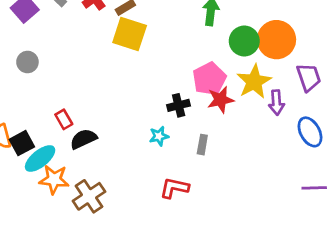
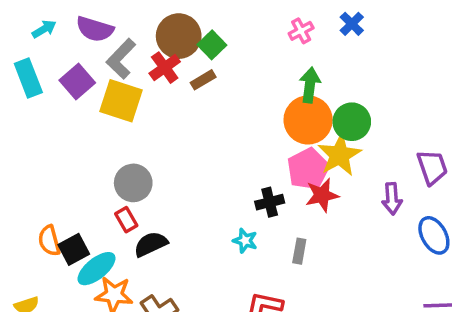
yellow square: (130, 34) -> (121, 101), moved
orange circle: (276, 40) -> (308, 120), moved
gray circle: (27, 62) -> (133, 183), moved, size x1.4
yellow star: (254, 82) -> (340, 155), moved
cyan star: (159, 136) -> (245, 241), turned 30

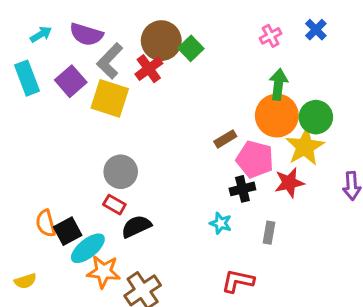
brown rectangle: (203, 80) -> (225, 139), moved
pink pentagon: (308, 169) -> (255, 159), moved, turned -30
red rectangle: (126, 220) -> (114, 205), turned -30

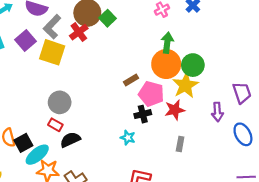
gray rectangle: (269, 233) -> (180, 144), moved

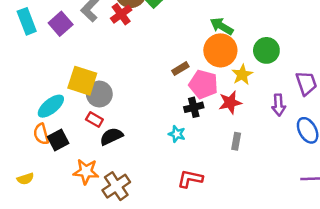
green arrow: (167, 43) -> (222, 26), turned -66
yellow square: (52, 52) -> (82, 81), moved
green circle: (193, 65) -> (266, 50), moved
yellow star: (185, 85) -> (242, 75), size x0.7
cyan ellipse: (37, 155) -> (51, 106), moved

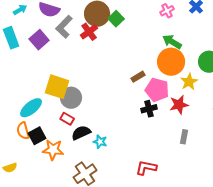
cyan star: (177, 134) -> (100, 142), moved
orange star: (86, 172) -> (53, 150), moved

